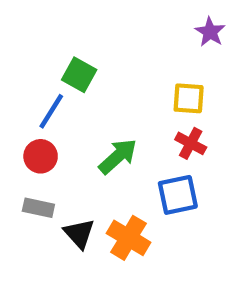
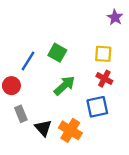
green square: (79, 75) -> (57, 53), moved
red circle: (41, 156) -> (11, 86), moved
gray rectangle: (38, 208) -> (21, 114), turned 56

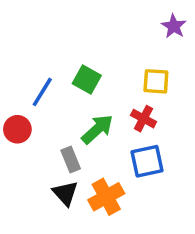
red cross: (104, 79) -> (143, 119), moved
gray rectangle: (21, 114) -> (71, 159), moved
orange cross: (70, 130) -> (106, 197), turned 30

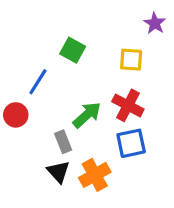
green square: (87, 80) -> (73, 50), moved
yellow square: (156, 81) -> (131, 60), moved
red cross: (143, 119) -> (128, 105), size x1.4

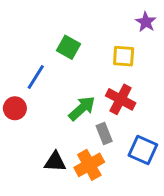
gray rectangle: (63, 142) -> (104, 134), moved
blue square: (131, 143) -> (143, 150), moved, turned 36
black triangle: (58, 172) -> (55, 162), turned -45

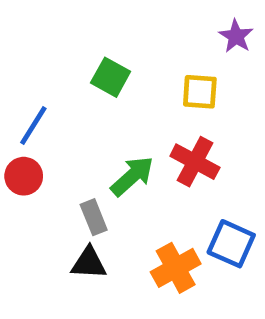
blue line: (36, 77) -> (33, 125), moved
gray rectangle: (104, 134) -> (94, 217), moved
orange cross: (89, 165) -> (176, 268), moved

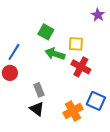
yellow square: (200, 92) -> (76, 44), moved
green arrow: (132, 176) -> (55, 54), moved, turned -120
black triangle: (89, 263) -> (37, 109), turned 35

